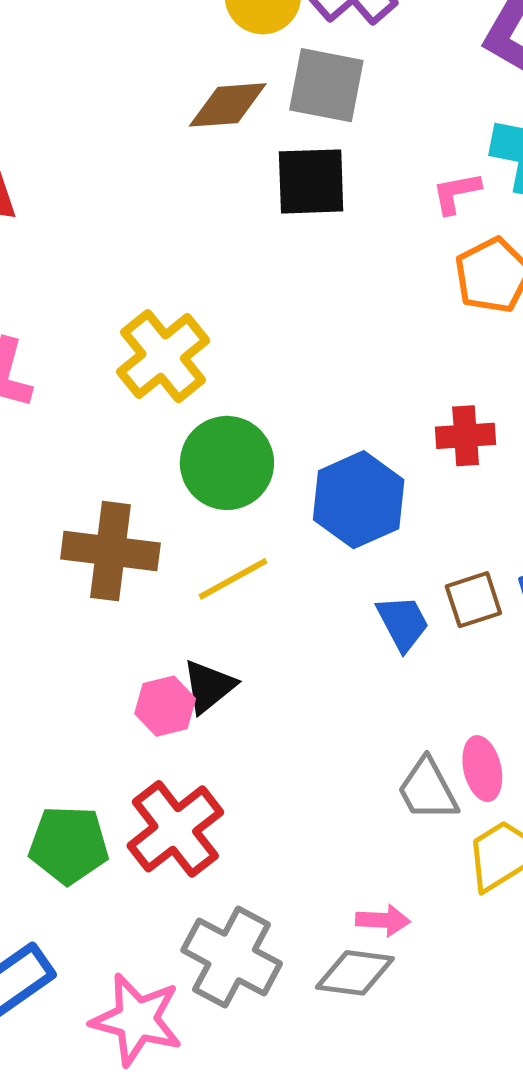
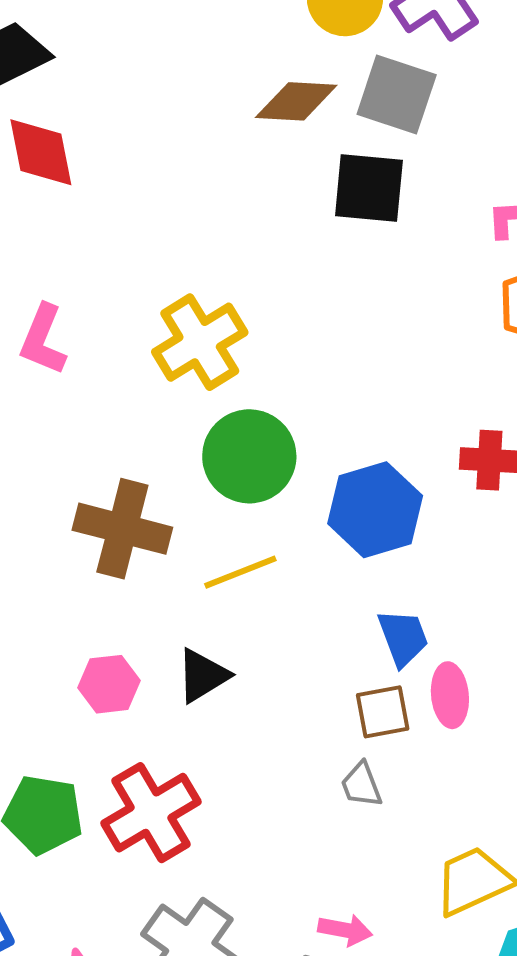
brown square: (473, 600) -> (383, 712), moved
pink hexagon: (165, 706) -> (109, 684), moved
pink ellipse: (482, 769) -> (450, 695), moved
gray trapezoid: (428, 790) -> (361, 785), moved, size x0.7

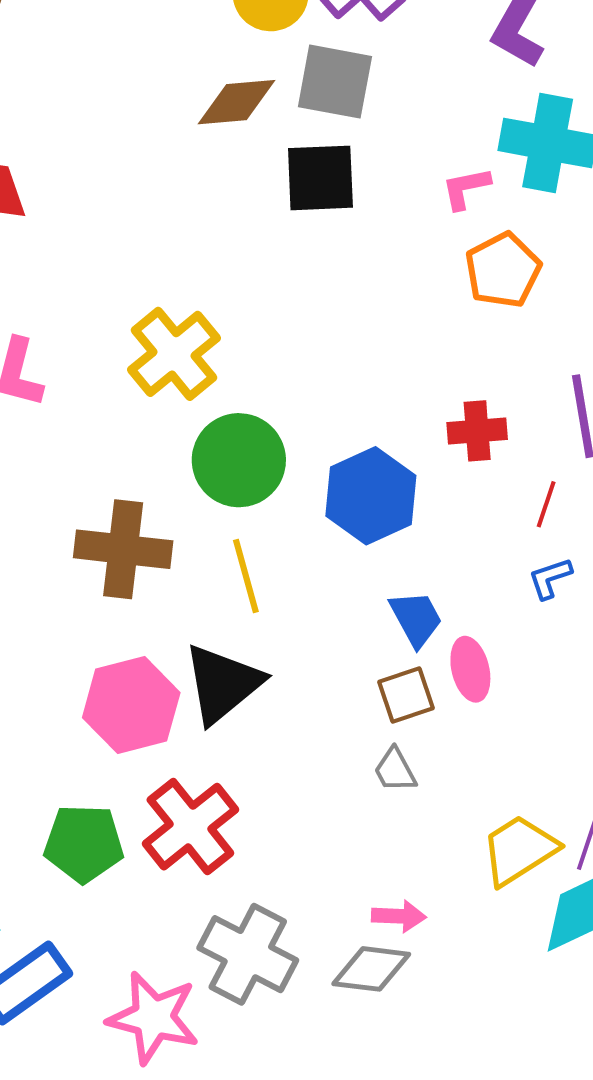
yellow line: (240, 572) -> (246, 576), turned -76
black triangle: (203, 676) -> (223, 684), size x1.5
pink hexagon: (109, 684) -> (131, 705), size x1.6

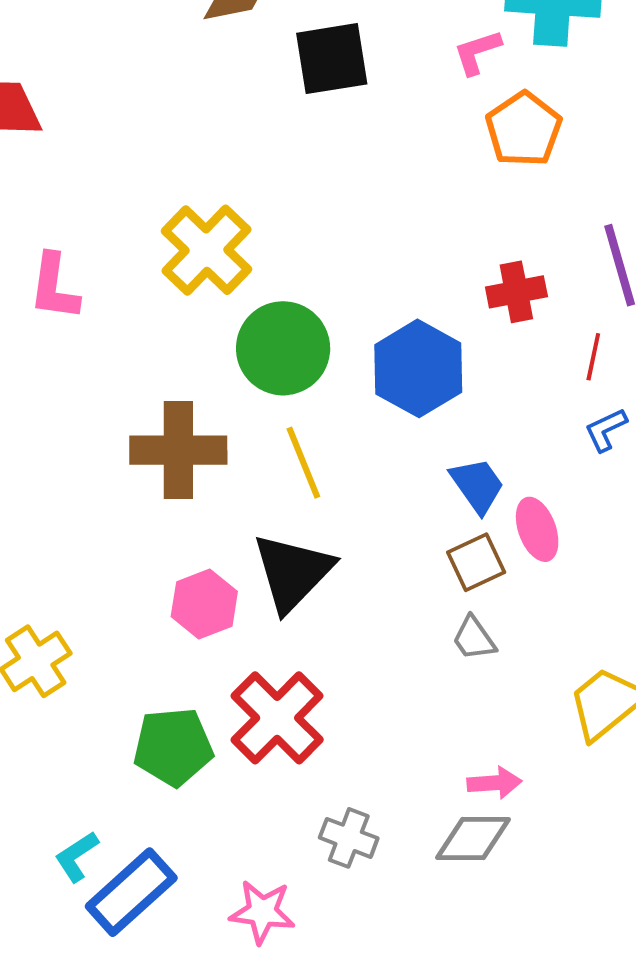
pink hexagon: (131, 705) -> (204, 604), size x0.7
gray cross: (248, 954) -> (349, 838), size x0.6
pink star: (153, 1018) -> (262, 912), size x0.7

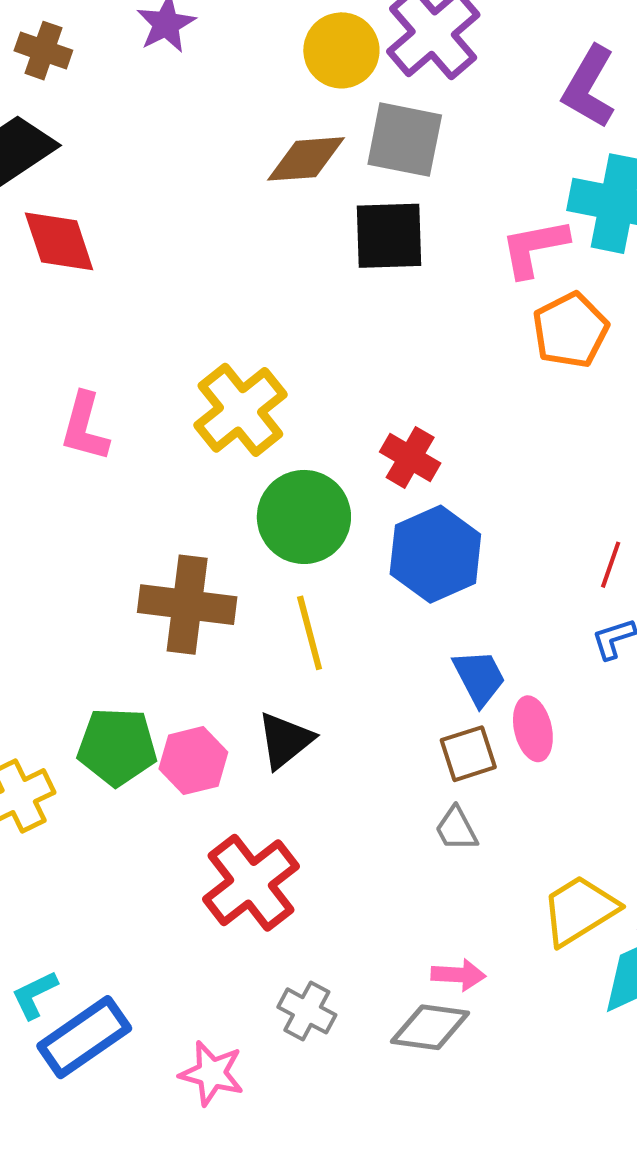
pink L-shape: (477, 52) -> (534, 248), size x1.4
red cross: (516, 292) -> (410, 457), moved, turned 34
black triangle: (293, 572) -> (285, 740), size x0.7
green pentagon: (173, 747) -> (117, 747), moved

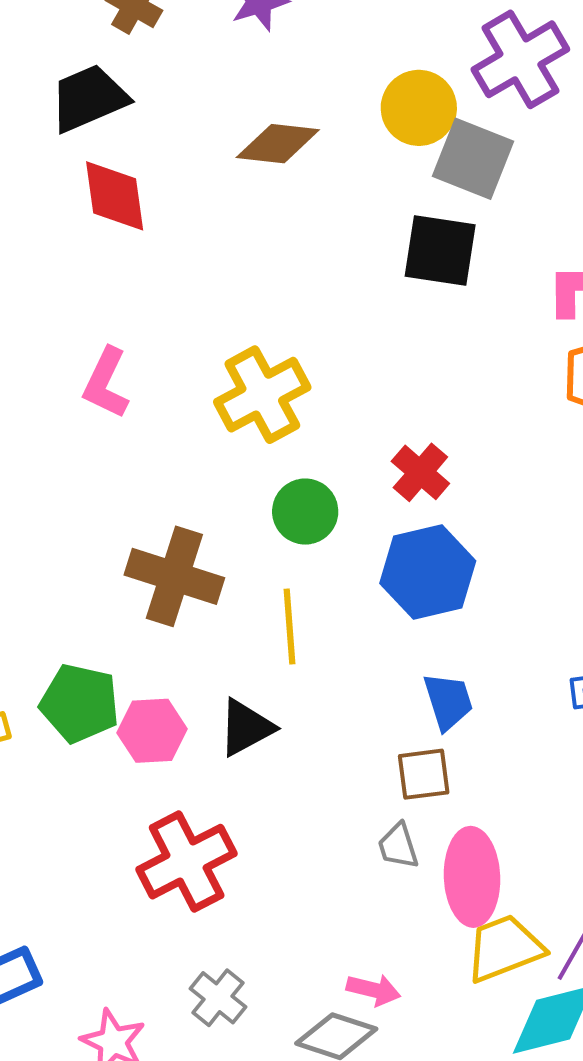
yellow circle: (341, 50) -> (419, 108), moved
brown diamond: (306, 159) -> (278, 144), moved
green circle: (304, 517) -> (305, 512), size x0.7
pink ellipse: (533, 729) -> (472, 877), moved, size x1.5

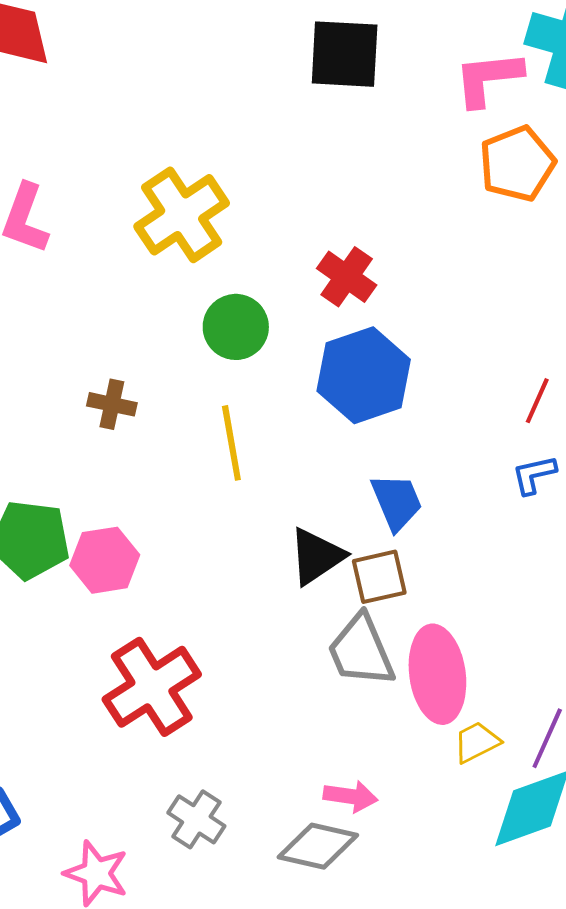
brown cross: (174, 576) -> (112, 404), size x0.5
black triangle: (246, 728) -> (317, 556), moved
gray trapezoid: (398, 846) -> (361, 651), size x1.6
yellow trapezoid: (504, 948) -> (477, 742), size x0.6

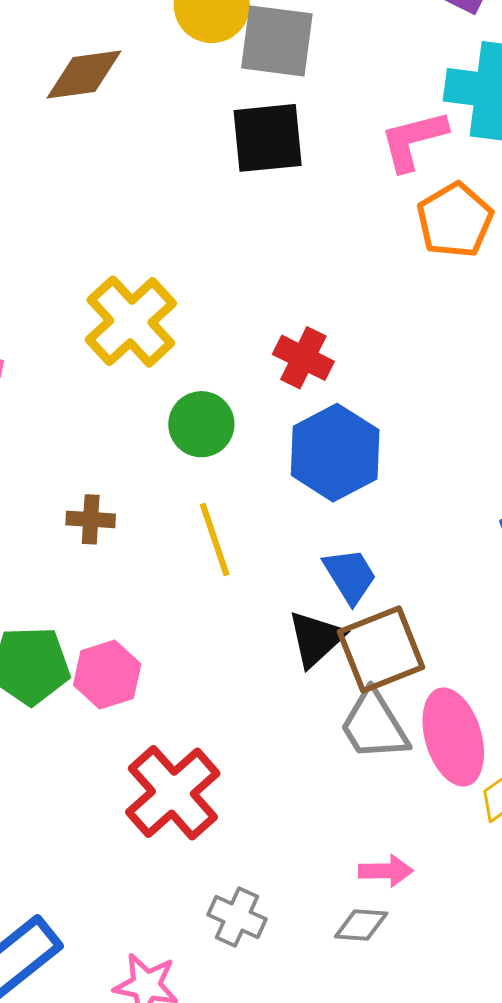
blue trapezoid: (397, 502) -> (350, 576), moved
brown square: (379, 577) -> (381, 650), size x1.5
gray diamond: (318, 846) -> (361, 925), size x0.7

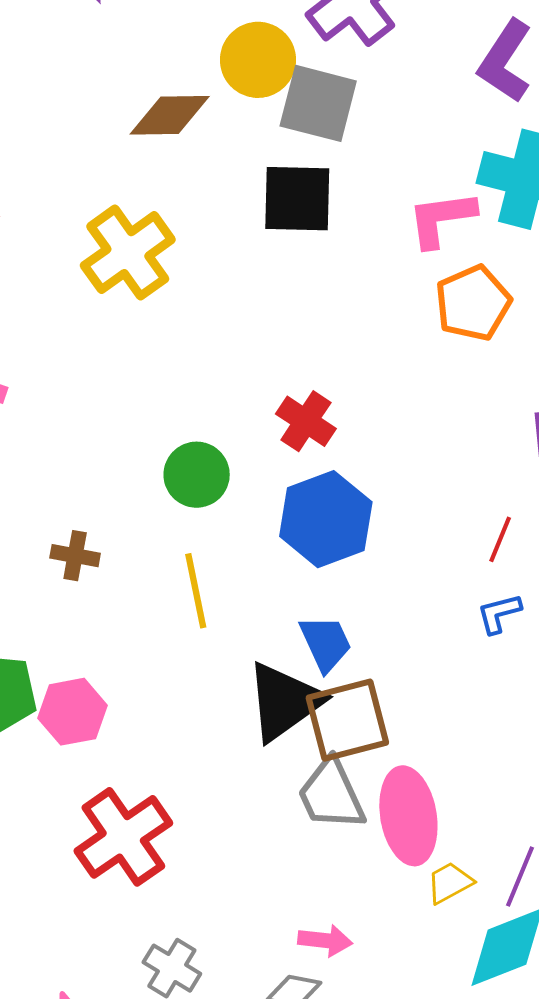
brown diamond: (84, 75) -> (170, 115), moved
yellow cross: (131, 322) -> (128, 253), moved
black triangle: (316, 639) -> (284, 702), size x1.4

